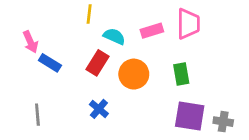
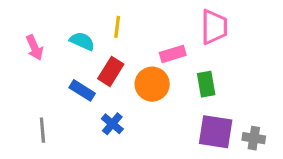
yellow line: (89, 14) -> (117, 27), moved
pink rectangle: (152, 31) -> (173, 54), moved
cyan semicircle: (114, 36) -> (82, 41), moved
blue rectangle: (50, 63) -> (82, 90), moved

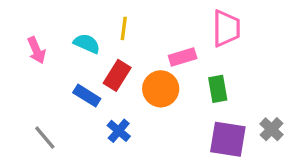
gray line: (42, 130) -> (45, 138), turned -35
gray cross: (254, 138) -> (271, 129), moved, turned 35

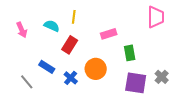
pink trapezoid: (226, 28) -> (156, 17), moved
orange circle: (161, 89) -> (96, 69), moved
blue rectangle: (87, 96) -> (47, 67), moved

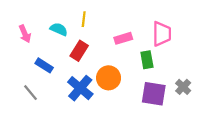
pink trapezoid: (156, 17) -> (162, 34), moved
blue rectangle: (47, 67) -> (44, 65), moved
blue cross: (71, 78) -> (80, 88), size x1.6

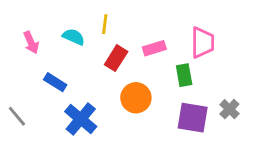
red rectangle: (79, 51) -> (116, 58), moved
blue cross: (80, 88) -> (81, 119), moved
gray line: (31, 93) -> (17, 116), moved

